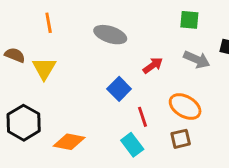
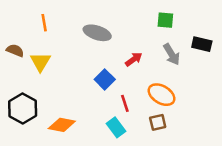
gray arrow: (197, 60) -> (172, 54), turned 35

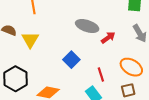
gray ellipse: (97, 33) -> (87, 26), moved
blue square: (105, 79) -> (71, 60), moved

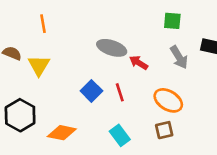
red arrow: (108, 38) -> (139, 63), turned -112
red line: (101, 74) -> (120, 92), moved

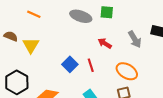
green square: (172, 21) -> (107, 12), moved
orange line: (43, 24) -> (34, 14), turned -56
gray ellipse: (112, 48) -> (81, 16), moved

